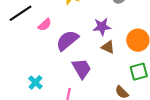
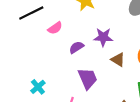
purple star: (102, 27) -> (103, 37), moved
purple semicircle: (67, 40) -> (76, 47), size x0.6

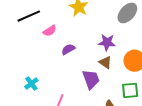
purple star: (103, 37) -> (107, 42), moved
purple trapezoid: (88, 78) -> (91, 79), moved

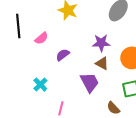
black line: (29, 16) -> (18, 26), turned -65
cyan cross: (31, 83) -> (40, 85), moved

